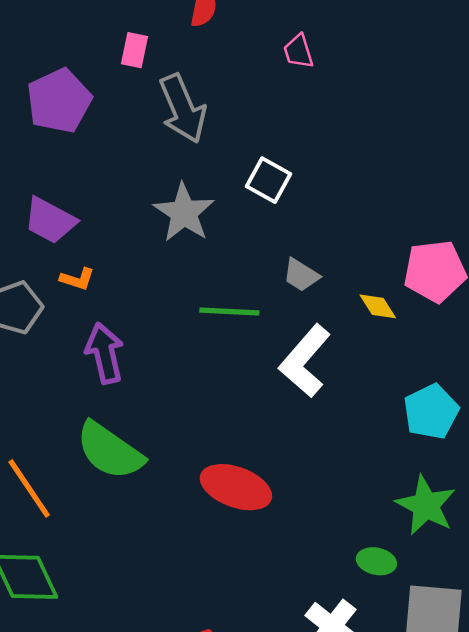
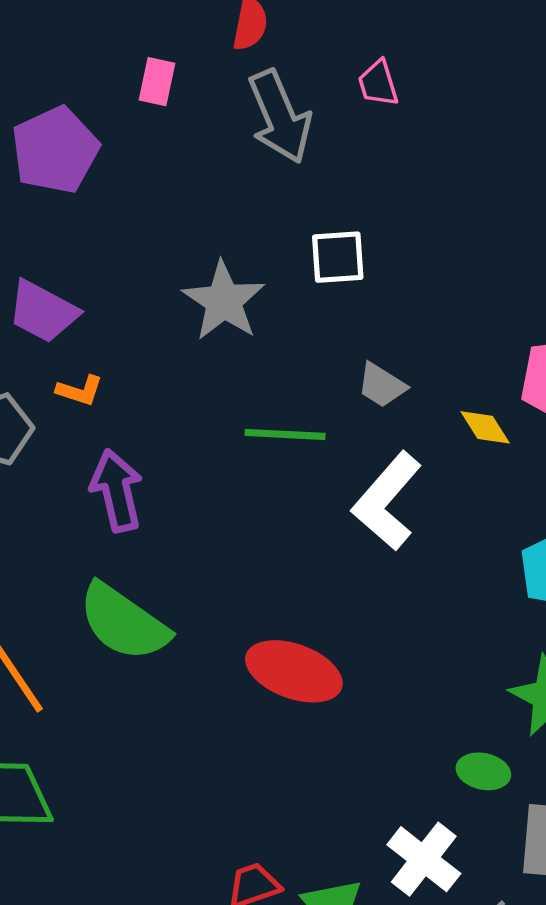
gray arrow: (183, 109) -> (280, 117), moved
white square: (268, 180) -> (338, 257), turned -33

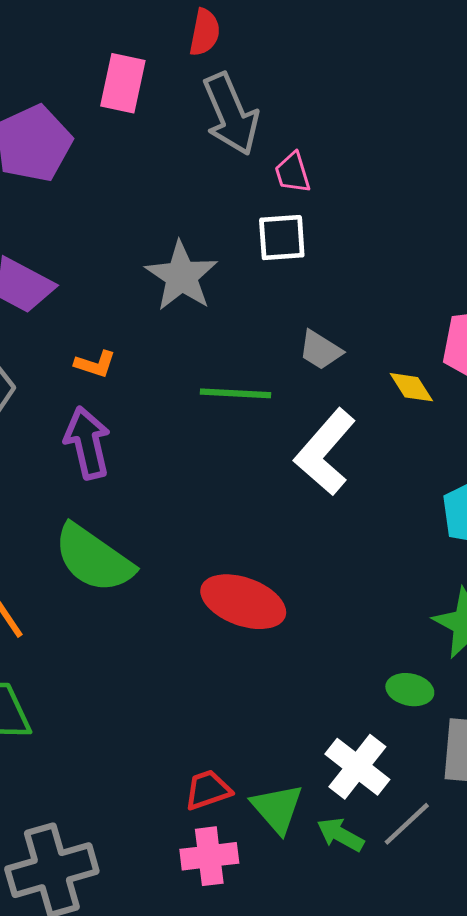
pink rectangle: (157, 82) -> (123, 83), size x1.4
pink trapezoid: (378, 83) -> (293, 173), moved
orange L-shape: (80, 391) -> (95, 364), moved

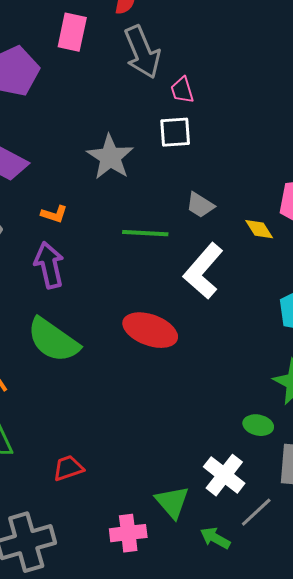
red ellipse: (243, 602) -> (150, 330), moved
red trapezoid: (208, 790) -> (68, 468), moved
green arrow: (340, 835) -> (215, 538), moved

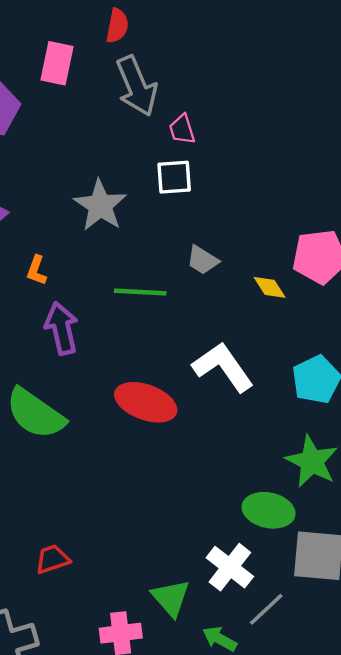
orange L-shape: (54, 214) -> (37, 270), turned 92
purple arrow: (49, 265) -> (62, 328), moved
white L-shape: (203, 271) -> (223, 367), moved, turned 104
green ellipse: (258, 425) -> (269, 510), size x1.5

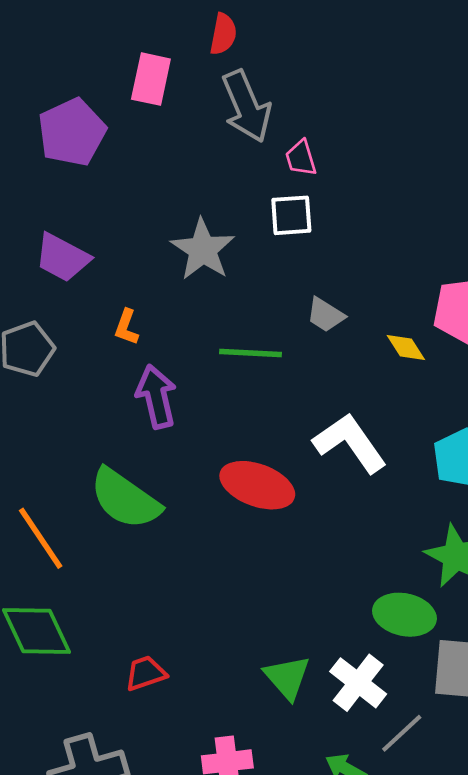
green triangle: (171, 598) -> (287, 677), moved

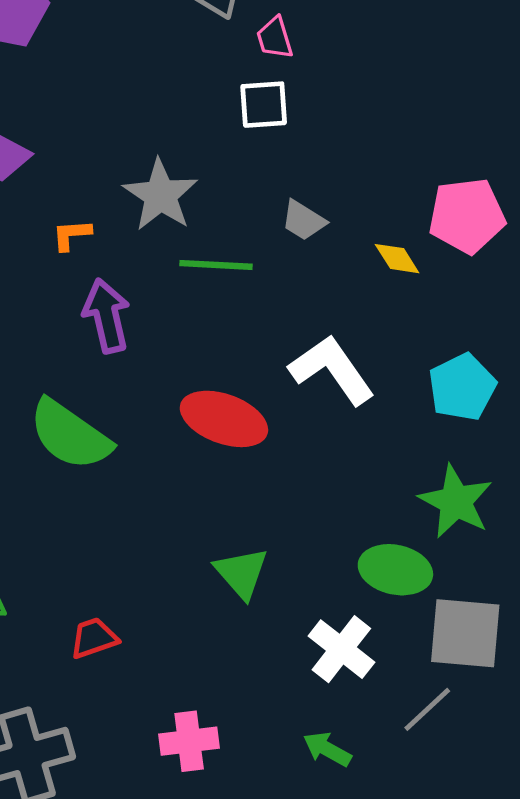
gray star: (203, 249) -> (160, 195), moved
orange L-shape: (126, 327) -> (72, 235), turned 66
green triangle: (287, 677) -> (241, 573), moved
gray line: (402, 733) -> (427, 709), moved

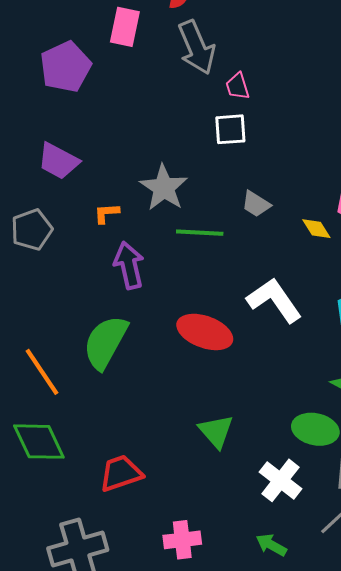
green semicircle: (70, 435) -> (105, 342), turned 84
red trapezoid: (94, 638) -> (121, 473), size x1.4

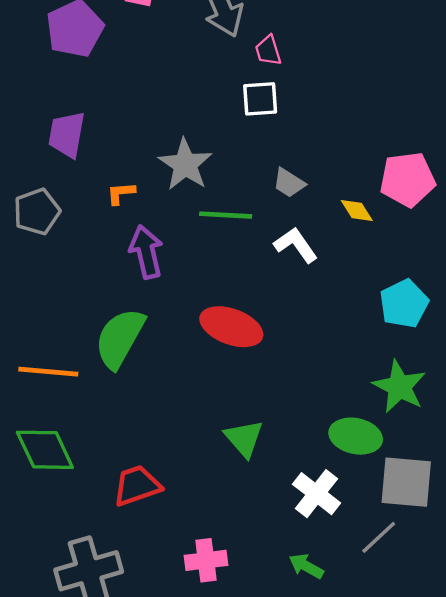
purple trapezoid: (58, 161) -> (67, 135), turned 72
white L-shape: (274, 300) -> (296, 245), moved, size x0.7
orange line: (42, 372) -> (48, 372), turned -51

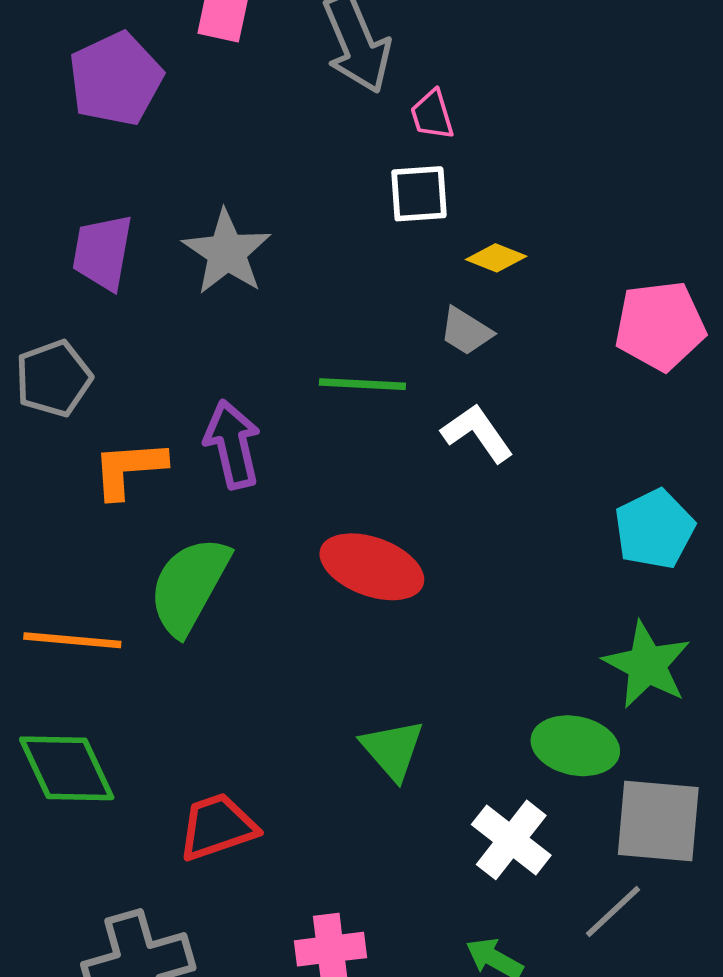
gray star: (185, 164) -> (227, 252), moved
orange L-shape: (121, 193) -> (129, 469), moved, size x1.6
yellow diamond: (357, 210) -> (496, 258), moved, turned -36

